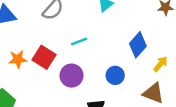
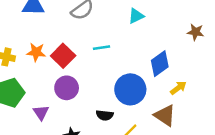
blue circle: (115, 75) -> (130, 89), size x1.6
purple circle: (71, 76) -> (67, 88), moved

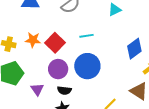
blue circle: (130, 89) -> (87, 66), moved
black semicircle: (105, 115) -> (64, 90), moved

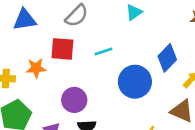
red square: (55, 43) -> (62, 49), moved, turned -30
blue circle: (87, 66) -> (135, 82), moved

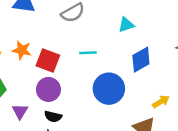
red square: (62, 49) -> (48, 60), moved
blue diamond: (167, 58) -> (141, 60), moved

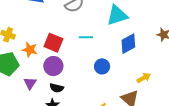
cyan triangle: (126, 25) -> (117, 15), size x1.6
orange star: (22, 50) -> (30, 50), moved
blue circle: (109, 89) -> (102, 66), size x0.6

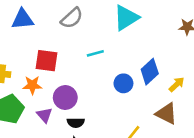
red square: (53, 43) -> (47, 61), moved
blue diamond: (128, 44) -> (150, 72), moved
purple triangle: (30, 83) -> (44, 115), moved

